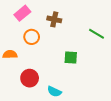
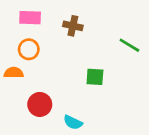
pink rectangle: (22, 13) -> (30, 18), turned 42
orange circle: (32, 37) -> (29, 49), moved

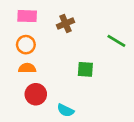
brown cross: (73, 26) -> (66, 24), turned -35
orange semicircle: (14, 73) -> (27, 68), moved

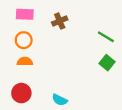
green square: (85, 69) -> (107, 63), moved, turned 35
red circle: (36, 94) -> (21, 93), moved

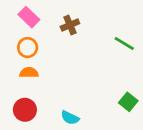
pink rectangle: (25, 14) -> (29, 17), turned 42
green square: (107, 63) -> (128, 102), moved

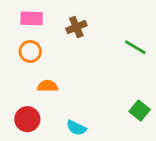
pink rectangle: (29, 17) -> (32, 18), turned -42
orange semicircle: (29, 73) -> (48, 86), moved

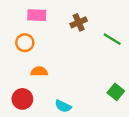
pink rectangle: (32, 18) -> (37, 15), moved
brown cross: (76, 27) -> (79, 22), moved

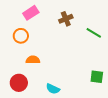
pink rectangle: (37, 15) -> (31, 13), turned -35
green square: (116, 92) -> (97, 77), turned -32

